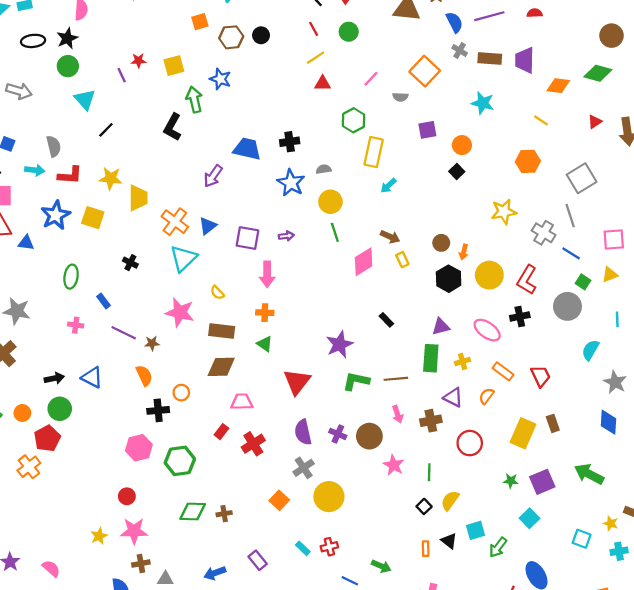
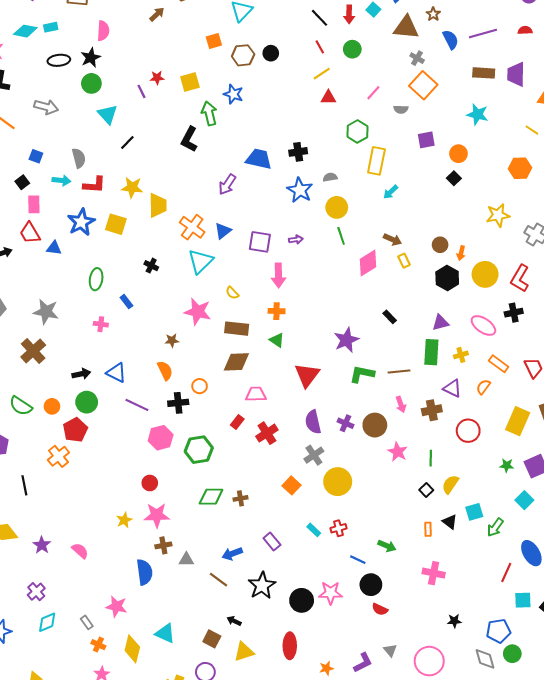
gray cross: (460, 51) -> (417, 58), moved
purple line: (124, 333) -> (137, 405), moved

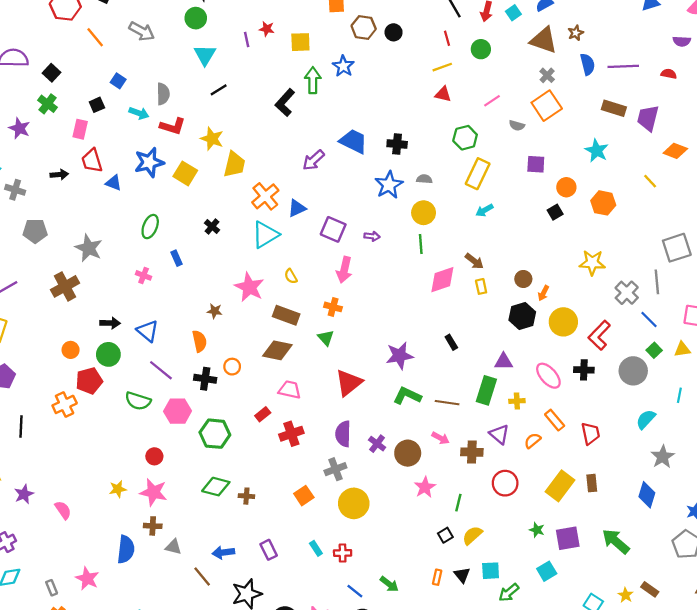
orange hexagon: (520, 168) -> (603, 203), moved
pink rectangle: (34, 204) -> (80, 129), moved
pink arrow: (401, 405) -> (441, 438), turned -56
green semicircle: (21, 406) -> (138, 401), moved, turned -30

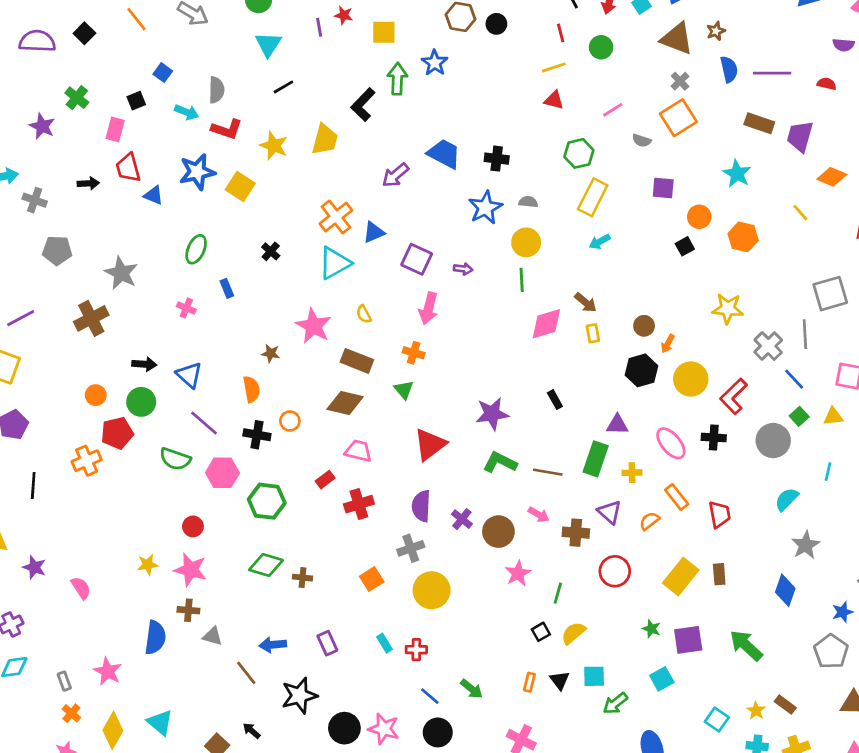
black square: (51, 73) -> (84, 33), moved
yellow trapezoid: (234, 164) -> (325, 139), moved
purple star: (24, 494) -> (34, 567), turned -30

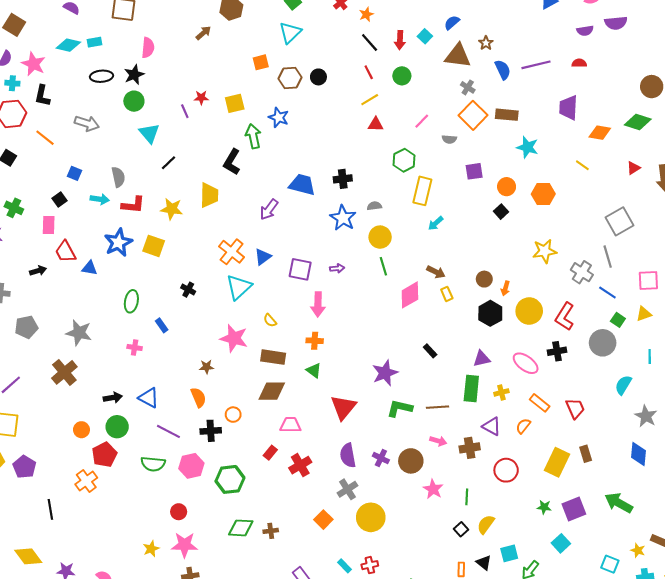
brown rectangle: (759, 123) -> (507, 115), moved

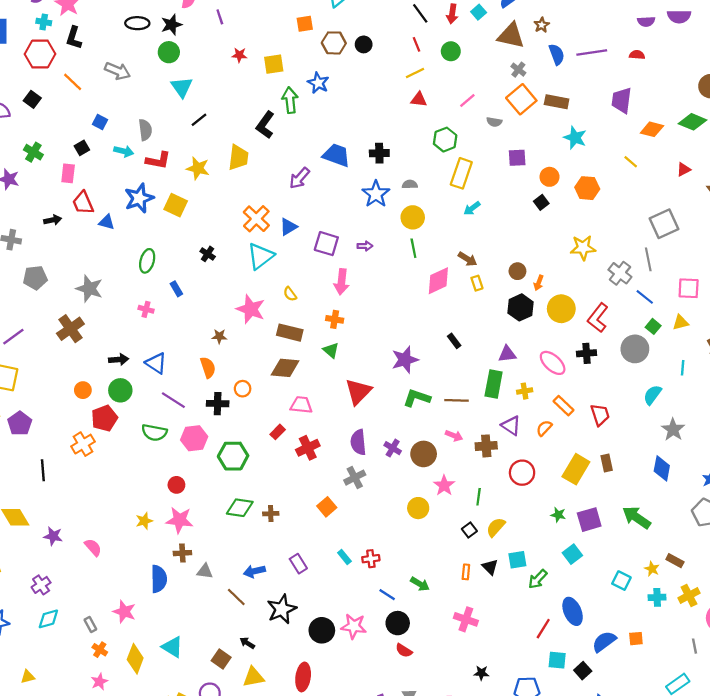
purple line: (185, 111) -> (220, 17), moved
yellow circle: (371, 517) -> (418, 508), moved, size x0.7

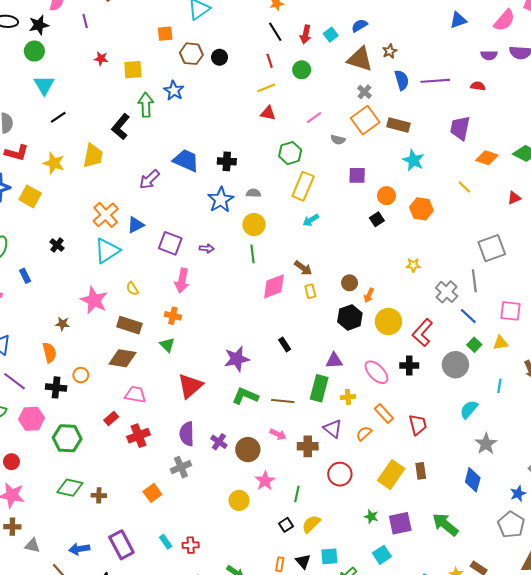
yellow star: (583, 248) -> (413, 265), size x0.6
purple rectangle: (298, 564) -> (121, 545), size x1.5

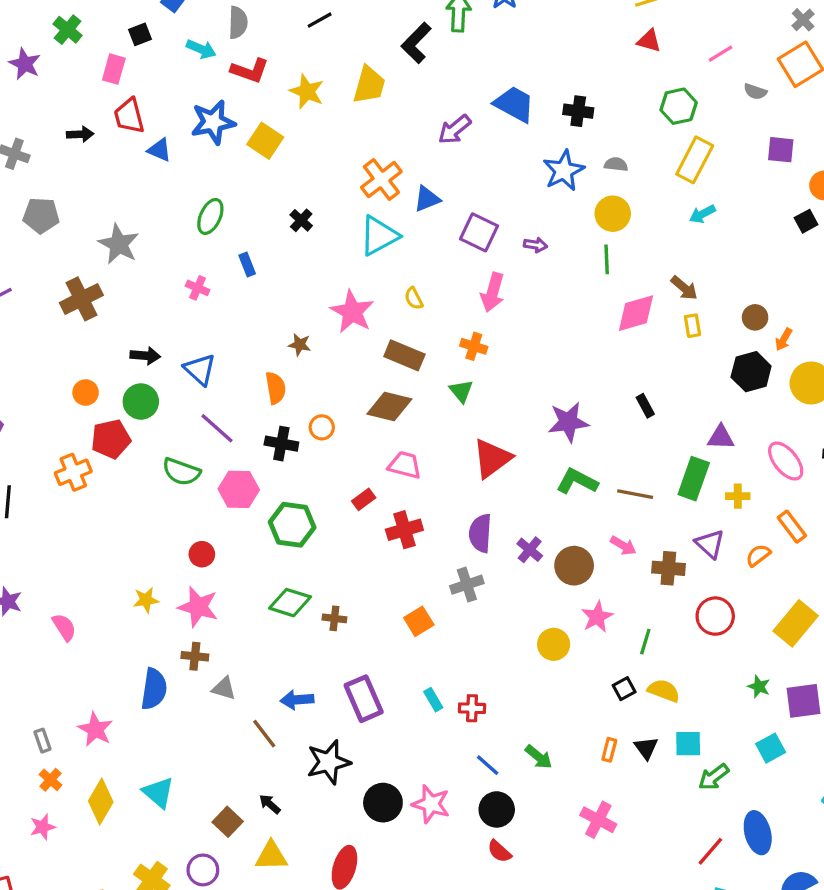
yellow semicircle: (311, 524) -> (664, 691), turned 60

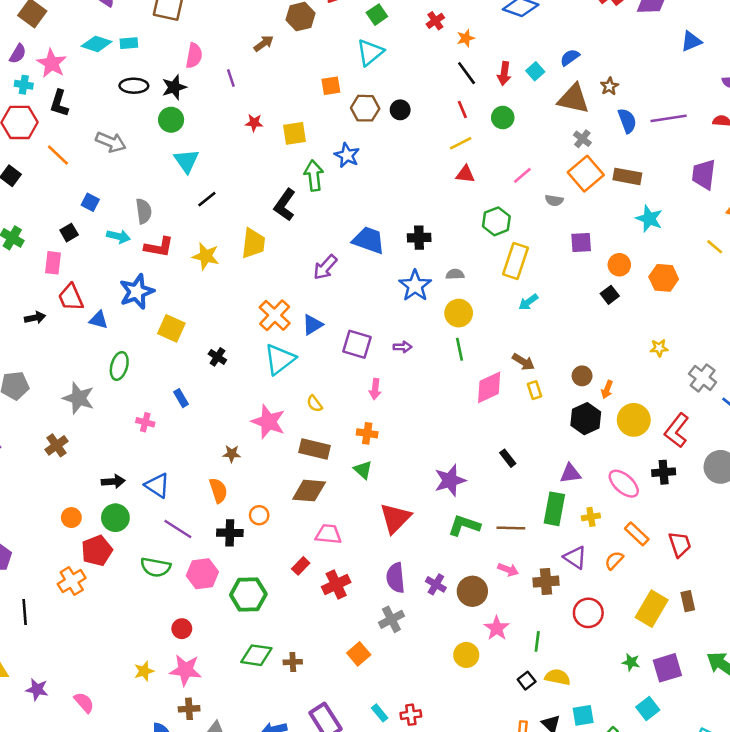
yellow square: (265, 141) -> (171, 328), moved
green ellipse: (210, 216) -> (119, 366), moved
pink arrow: (493, 292) -> (375, 389), size x0.7
brown cross: (81, 299) -> (57, 445), size x0.7

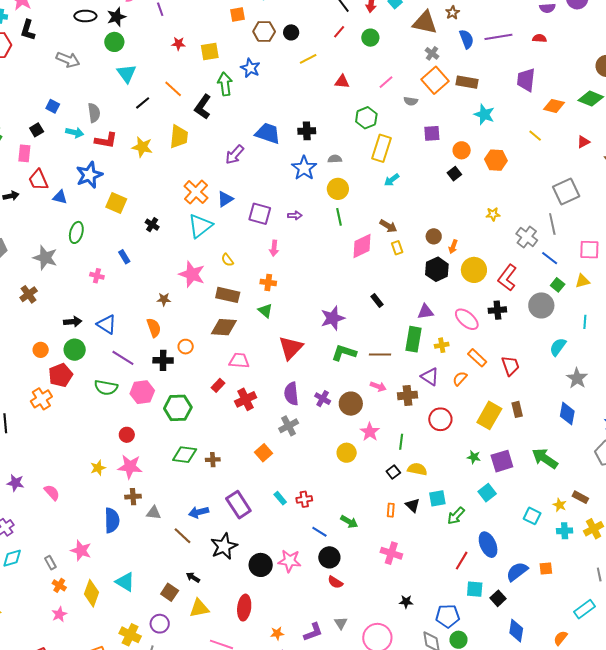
red line: (462, 110) -> (339, 32), turned 64
yellow line: (461, 143) -> (308, 59), moved
orange line: (58, 155) -> (173, 89), moved

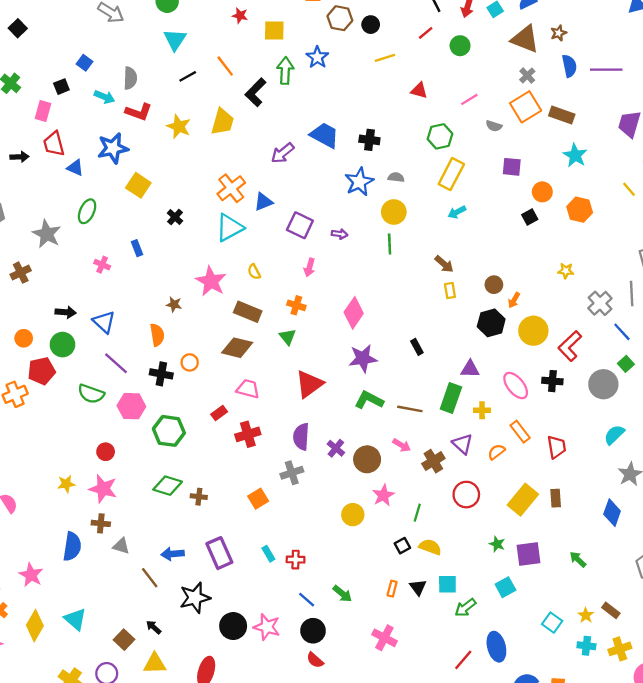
pink diamond: (362, 246) -> (354, 313), moved, turned -40
brown cross: (408, 395) -> (433, 461), turned -36
green arrow: (545, 458) -> (578, 559), size x0.6

